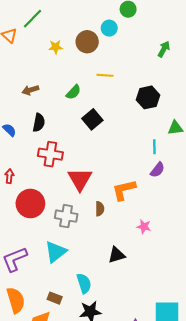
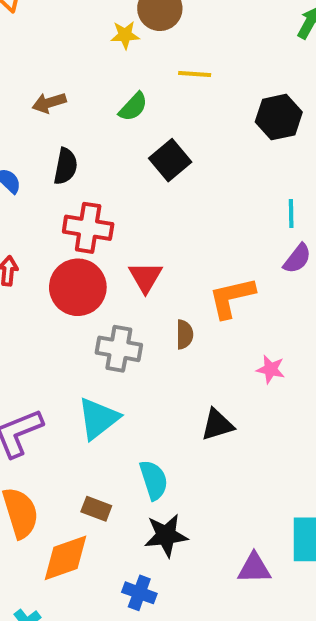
yellow star: (56, 47) -> (125, 35), moved
red triangle: (80, 179) -> (145, 277), size x0.7
red circle: (30, 203) -> (78, 287), moved

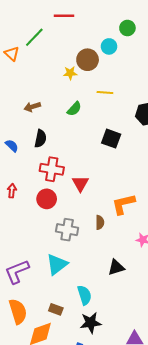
black square: (170, 160) -> (111, 139), moved, turned -30
red triangle: (145, 277) -> (80, 184), moved
red circle: (78, 287) -> (47, 199), size x0.7

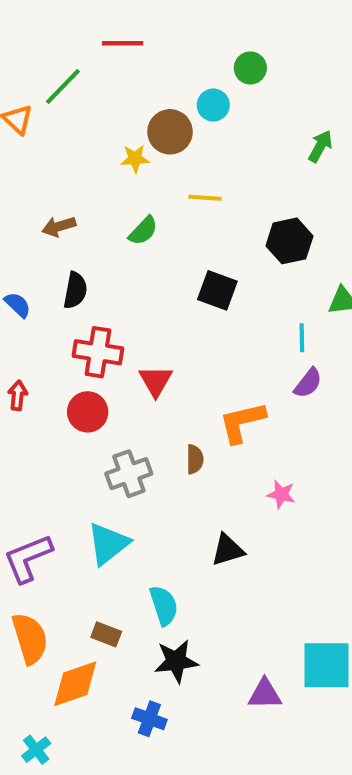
gray cross: (67, 230) -> (129, 474), turned -30

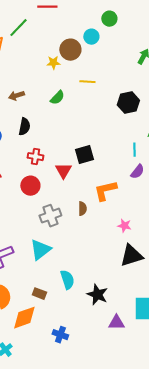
black square: (217, 290) -> (84, 155), moved, turned -36
red cross: (98, 352) -> (35, 157), size x0.7
black triangle: (228, 550) -> (131, 256), moved, size x1.4
black star: (176, 661) -> (97, 295), moved, turned 30

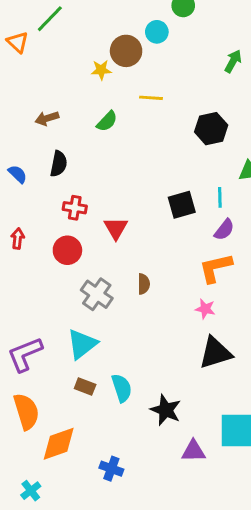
black square: (84, 155) -> (182, 205), moved
orange L-shape: (105, 191) -> (215, 268), moved
gray cross: (50, 216) -> (97, 294), turned -35
brown rectangle: (39, 294) -> (85, 387), moved

